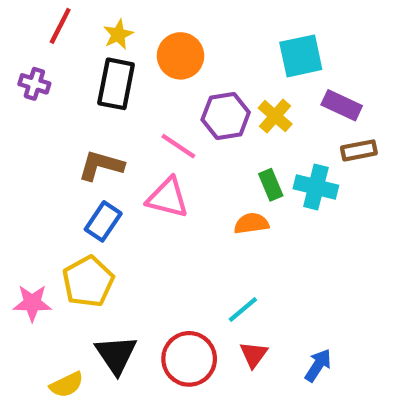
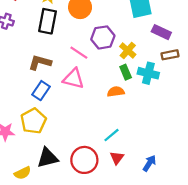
yellow cross: (275, 116) -> (128, 50), moved
black triangle: (116, 355) -> (47, 158), turned 50

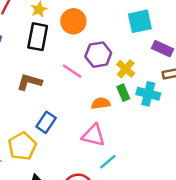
pink triangle: (74, 79) -> (94, 135), moved
blue rectangle: (41, 91) -> (46, 122), moved
orange semicircle: (116, 92) -> (101, 103), moved

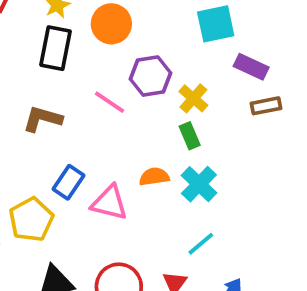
cyan cross: (148, 94) -> (199, 184), moved, turned 30
orange semicircle: (101, 103) -> (154, 177), moved
pink triangle: (94, 135) -> (110, 203), moved
cyan line: (108, 162) -> (201, 244), moved

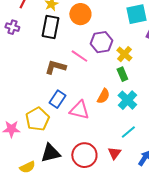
brown L-shape: (42, 119) -> (55, 67), moved
orange semicircle: (154, 177) -> (103, 96), turned 126

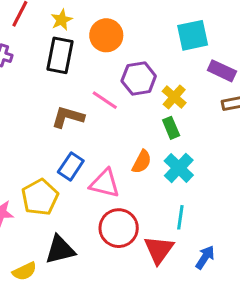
cyan line: (128, 132) -> (180, 217), turned -42
red triangle: (114, 153) -> (159, 250), size x1.5
red circle: (84, 155) -> (119, 228), moved

